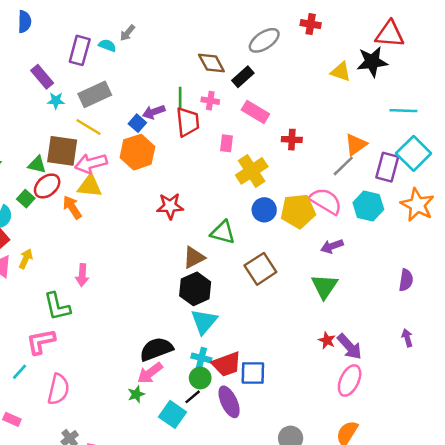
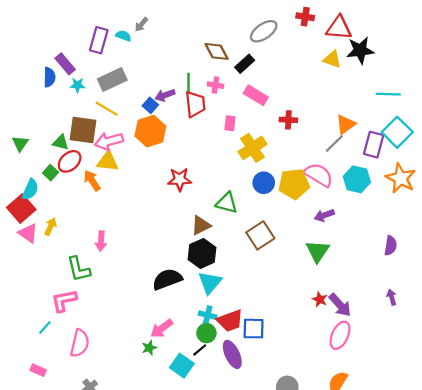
blue semicircle: (24, 22) -> (49, 77), moved
red triangle: (390, 34) -> (339, 28), moved
black semicircle: (156, 349) -> (167, 279), moved

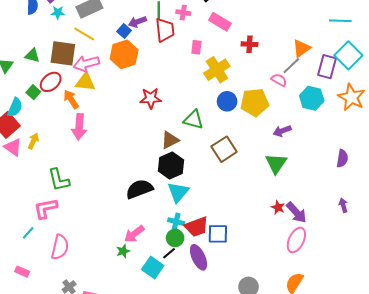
green triangle: (61, 142) -> (32, 55), moved
pink semicircle: (319, 175) -> (279, 80), moved, size x0.6
pink arrow: (101, 241) -> (79, 127), moved, size x1.4

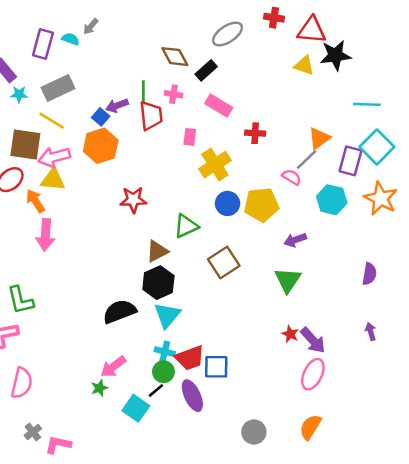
green triangle: (193, 120) -> (186, 226), turned -40

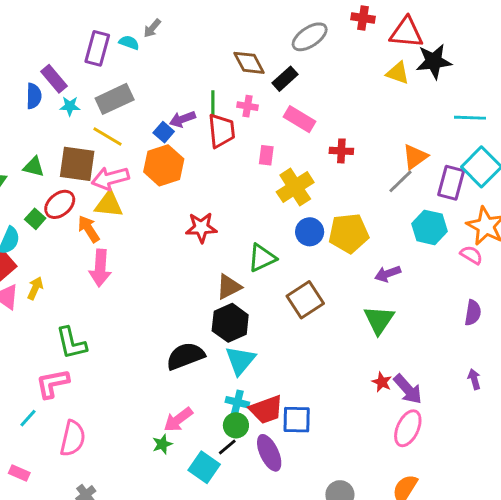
pink semicircle: (292, 177) -> (471, 255), moved

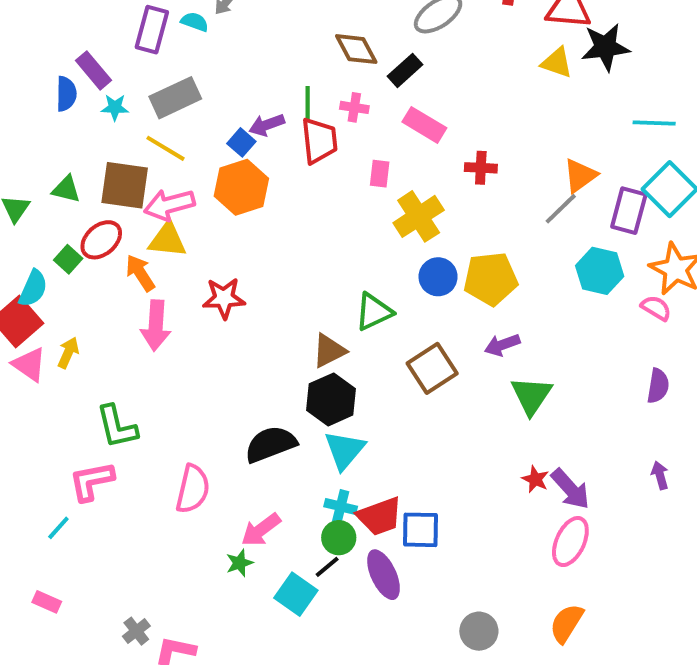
red star: (201, 227) -> (224, 298), moved
purple arrow: (388, 274) -> (502, 345), moved
pink semicircle: (73, 438) -> (193, 489), moved

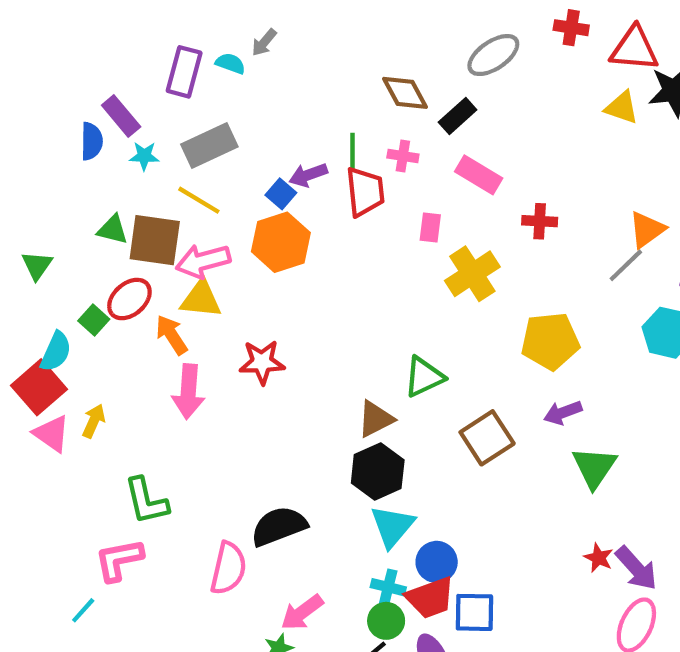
green triangle: (66, 189) -> (113, 230), moved
blue circle: (438, 277) -> (437, 562), moved
black semicircle: (271, 444) -> (279, 526), moved

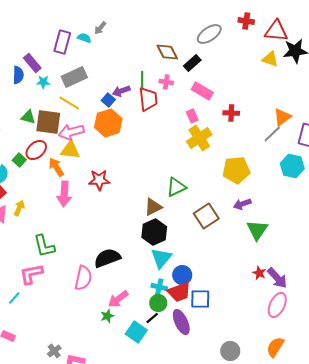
pink rectangle: (430, 227) -> (192, 116), moved, turned -32

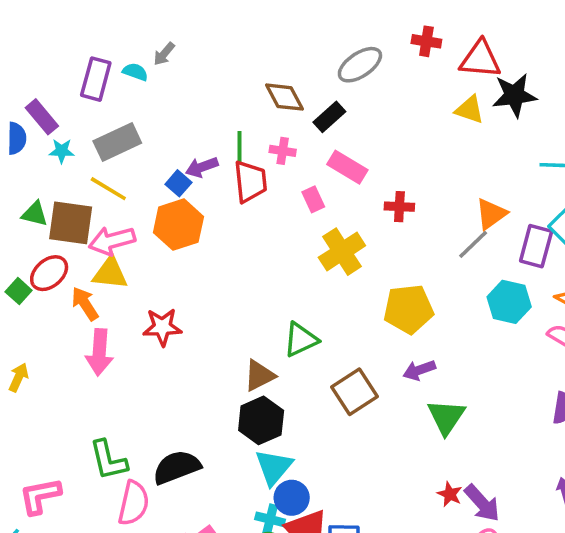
pink rectangle: (192, 116) -> (313, 199), moved
green L-shape: (44, 246) -> (108, 460), moved
blue circle: (182, 275) -> (292, 498), moved

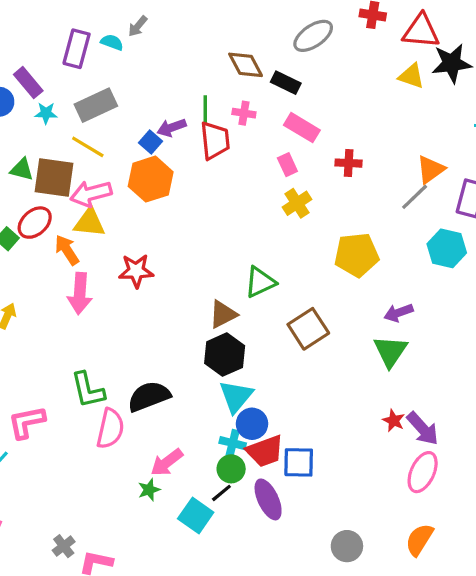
black rectangle: (329, 117) -> (286, 83), turned 68
pink rectangle: (313, 199) -> (287, 165), moved
yellow cross: (342, 252) -> (297, 203), size x0.7
purple arrow: (419, 370) -> (398, 313), moved

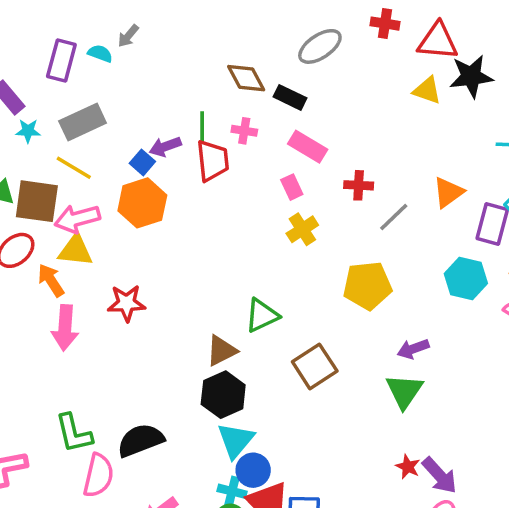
gray line: (415, 197) -> (394, 217), moved

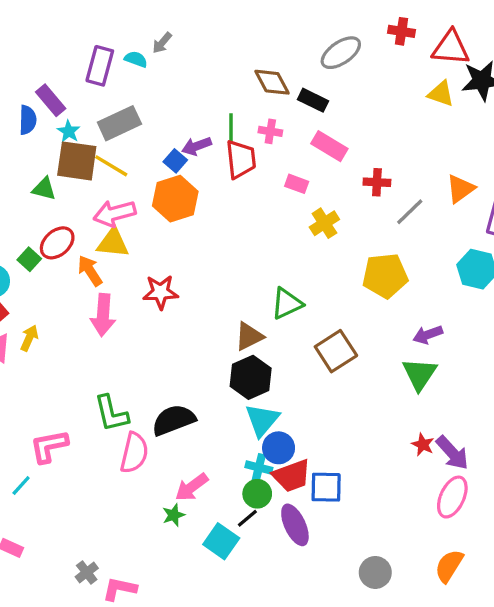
cyan star: (28, 131) -> (69, 131), turned 30
pink rectangle: (292, 187) -> (297, 184), moved, turned -45
brown square: (37, 201) -> (77, 161), moved

